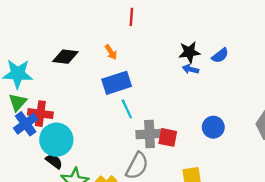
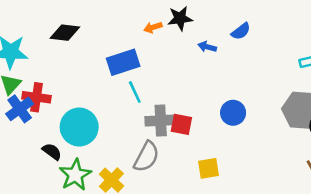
orange arrow: (111, 52) -> (153, 27), moved, turned 105
black star: (189, 52) -> (180, 18), moved
cyan circle: (56, 140) -> (79, 127), moved

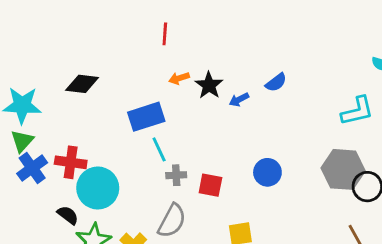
black star: (180, 18) -> (209, 85), moved, turned -30
blue arrow: (207, 47) -> (239, 100), turned -42
red cross: (36, 97) -> (71, 162), moved
gray cross: (161, 121) -> (176, 175), moved, size x0.6

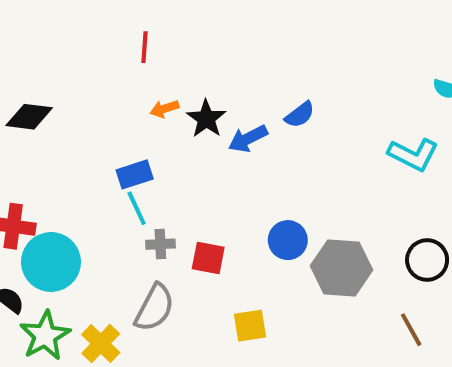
blue arrow: (239, 100) -> (248, 139), size x1.4
cyan L-shape: (357, 111) -> (413, 155), turned 40
blue rectangle: (146, 117) -> (135, 174), moved, size x0.7
gray hexagon: (343, 169) -> (342, 268), moved

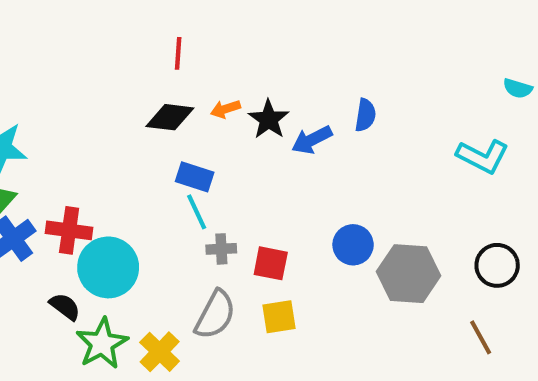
red line: (145, 47) -> (178, 53), moved
blue semicircle: (300, 115) -> (365, 115), turned -44
black diamond: (29, 117) -> (170, 117), moved
blue rectangle: (135, 174) -> (195, 177), turned 36
yellow square: (250, 326) -> (279, 317), moved

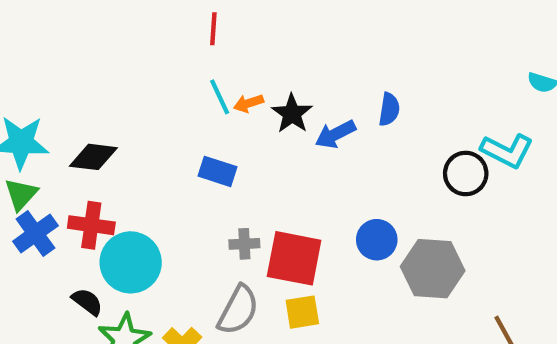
red line: (178, 53) -> (213, 29), moved
black diamond: (170, 117) -> (93, 157), moved
cyan line: (197, 212) -> (220, 97), moved
red square: (271, 263) -> (294, 258), size x1.6
black circle: (497, 265) -> (466, 174), moved

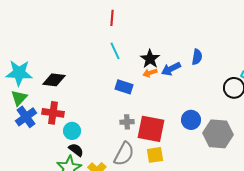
orange arrow: (249, 103) -> (150, 73), moved
blue rectangle: (217, 171) -> (124, 87), moved
cyan circle: (131, 262) -> (72, 131), size x0.6
black semicircle: (87, 302) -> (76, 150), moved

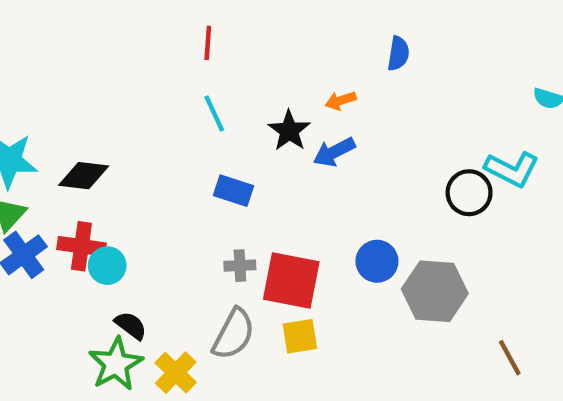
blue semicircle: (197, 57) -> (398, 54), moved
orange arrow: (150, 73) -> (341, 101), moved
cyan circle: (72, 131) -> (107, 266), moved

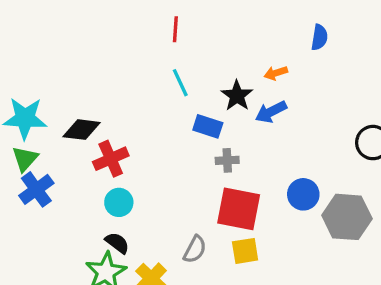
blue rectangle: (234, 191) -> (208, 126), moved
red cross: (81, 246) -> (111, 159), moved, turned -32
cyan circle: (107, 266) -> (119, 202), moved
gray cross: (240, 266) -> (227, 160), moved
gray semicircle: (234, 334) -> (195, 249), size x0.7

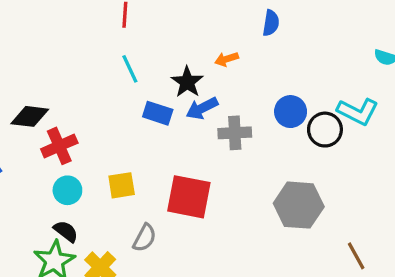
blue arrow: (271, 112) -> (202, 108), moved
gray cross: (227, 160) -> (235, 133), moved, size x1.4
blue circle: (303, 194) -> (291, 112), moved
yellow square: (245, 251) -> (122, 185), moved

